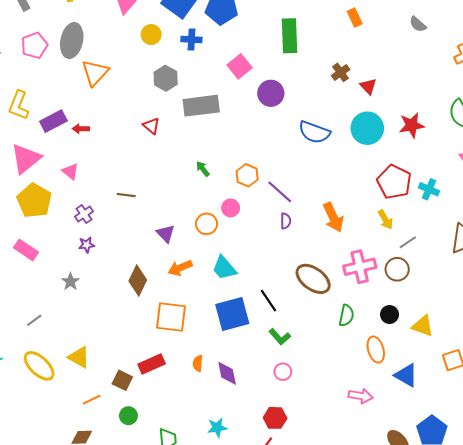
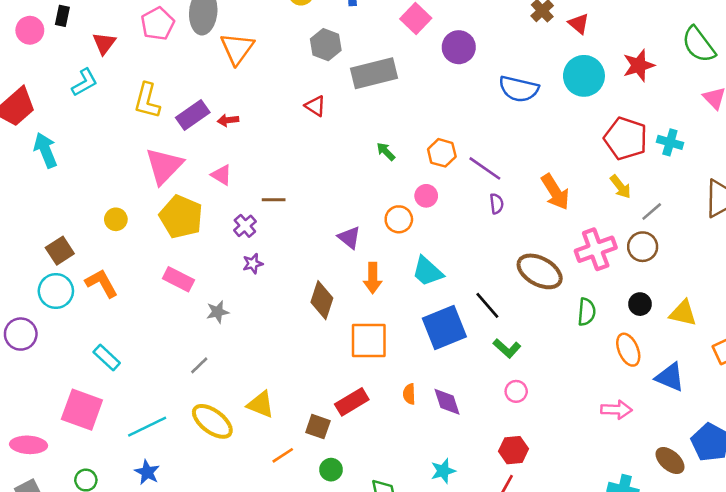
brown line: (126, 195) -> (274, 200), moved
orange arrow: (180, 268) -> (373, 278), turned -60
gray star: (70, 282) -> (218, 312), moved, turned 30

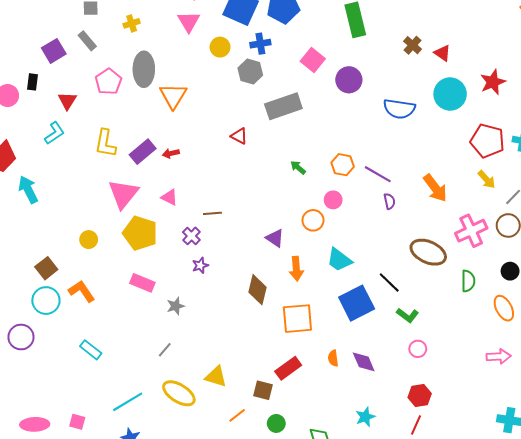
gray hexagon: (326, 45) -> (250, 72), moved
pink square: (82, 410) -> (77, 422), moved, size x0.5

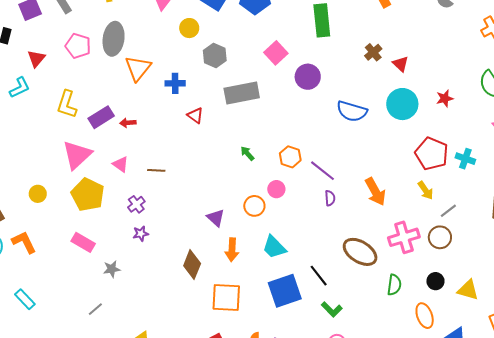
blue cross: (260, 44) -> (175, 83), moved
pink pentagon: (108, 82) -> (78, 46), turned -30
red star: (493, 82) -> (445, 98), size x0.7
brown line: (212, 213) -> (156, 170), moved

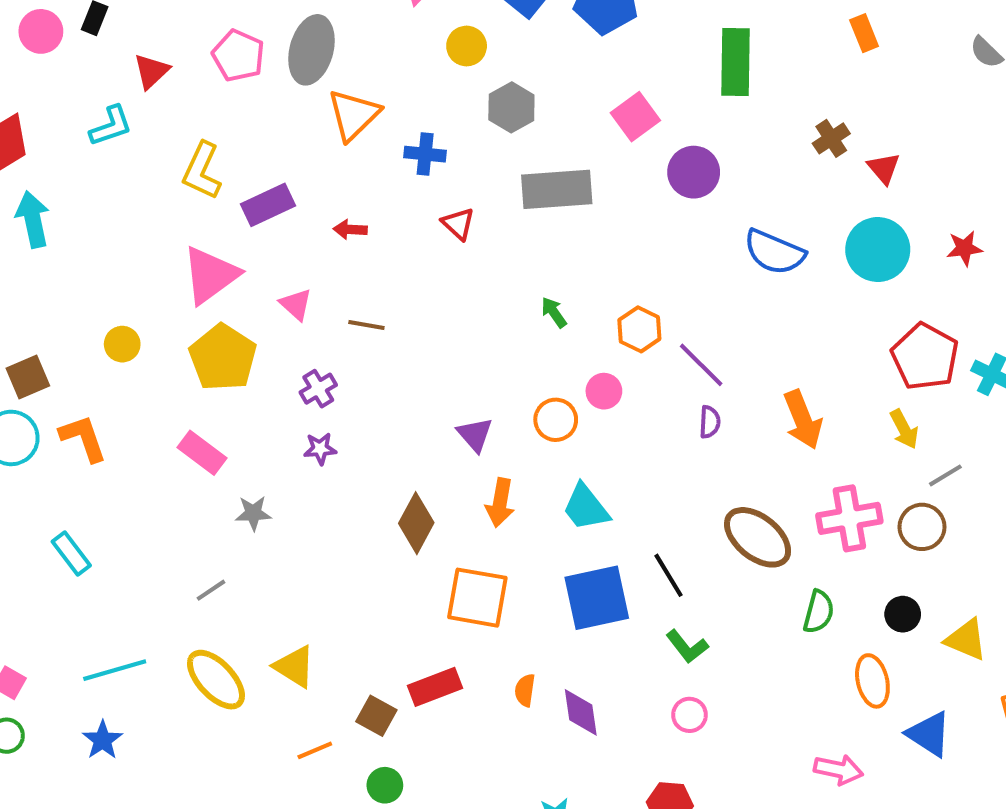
red arrow: (128, 123) -> (350, 229), moved

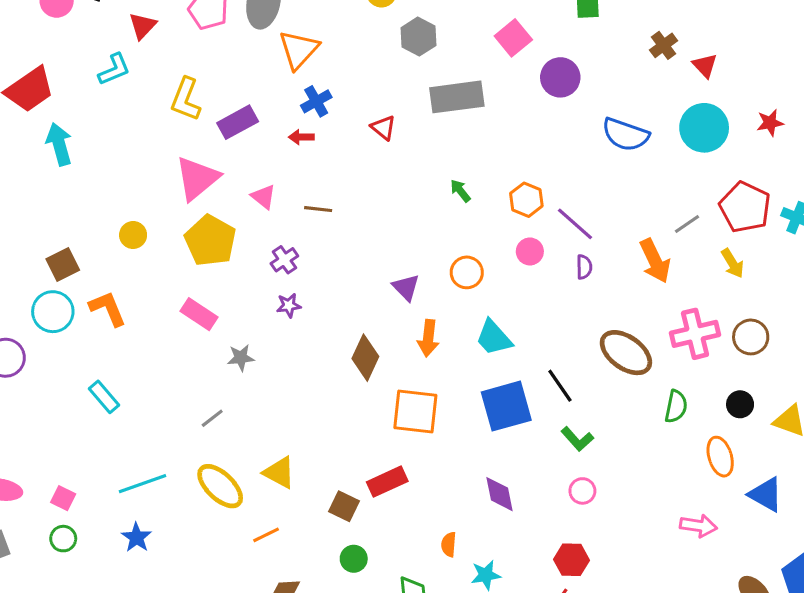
blue cross: (425, 154) -> (316, 101), moved, turned -32
pink circle: (604, 391) -> (530, 251), moved
gray line: (945, 475) -> (687, 224), moved
orange semicircle: (525, 690) -> (449, 544), moved
orange line: (315, 750) -> (266, 535), moved

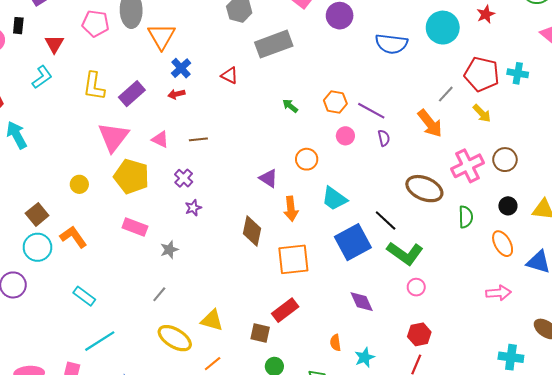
green L-shape: (577, 439) -> (405, 253), size x1.6
cyan line: (143, 484) -> (100, 341), moved

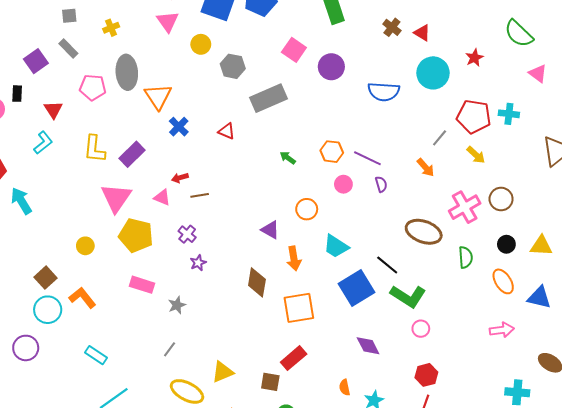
red arrow: (176, 94) -> (180, 178), moved
orange arrow: (430, 123) -> (426, 167), size x0.7
yellow triangle: (212, 320) -> (223, 372), turned -35

